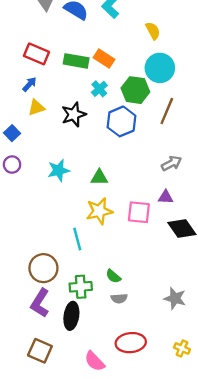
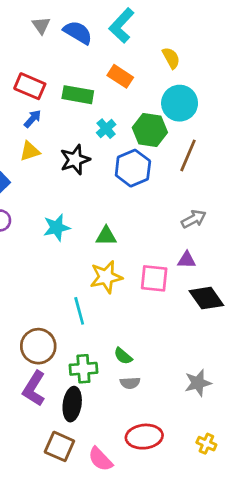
orange rectangle: (104, 59) -> (120, 76), moved
blue arrow: (29, 84) -> (33, 119), moved
gray star: (175, 298) -> (198, 383), turned -30
brown square: (40, 351) -> (59, 446), moved

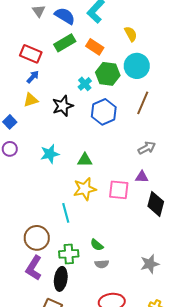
green rectangle: (78, 95) -> (65, 43), moved, turned -40
green hexagon: (150, 130) -> (108, 74), moved
black diamond: (206, 298) -> (156, 204), turned 50

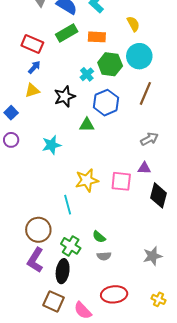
orange rectangle: (95, 47) -> (97, 37), turned -30
green triangle: (85, 160) -> (87, 125), moved
green cross: (69, 254) -> (71, 246), turned 36

